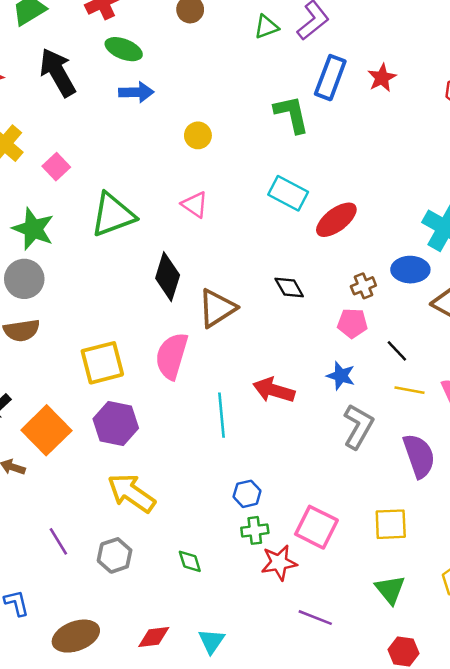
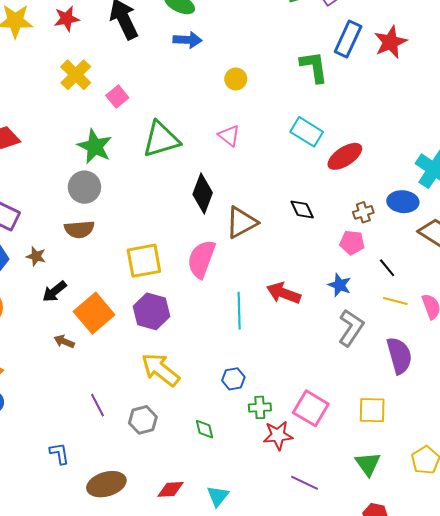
red star: (382, 78) -> (390, 42), size x1.4
blue hexagon: (247, 494) -> (233, 379), moved

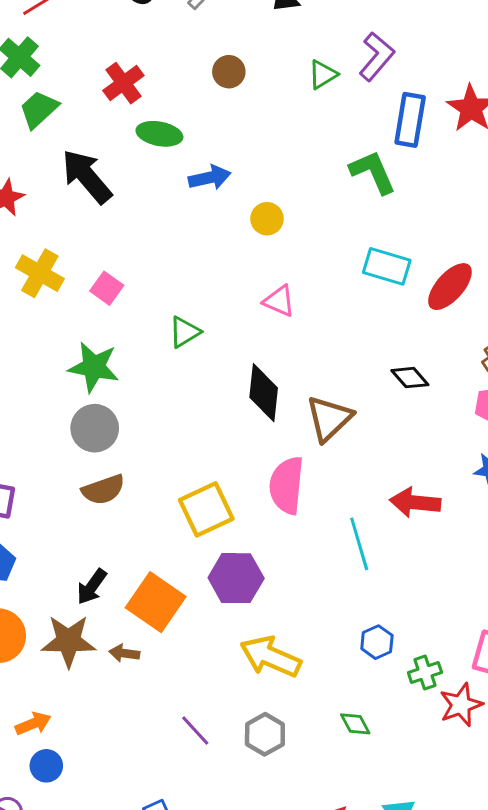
blue arrow: (187, 40) -> (210, 178), moved
green triangle: (161, 139) -> (185, 332), size x0.6
brown star: (36, 256) -> (69, 641), moved, size x1.8

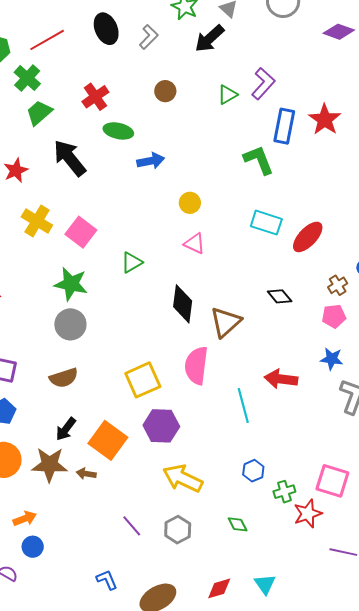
yellow circle: (267, 219) -> (190, 203), moved
pink square: (107, 288) -> (81, 232), size x1.4
brown semicircle: (103, 490) -> (64, 378), moved

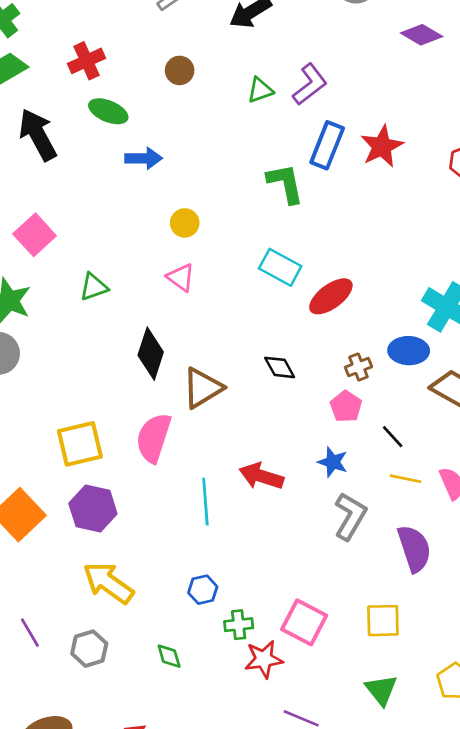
pink pentagon: (334, 316) -> (346, 407), turned 30

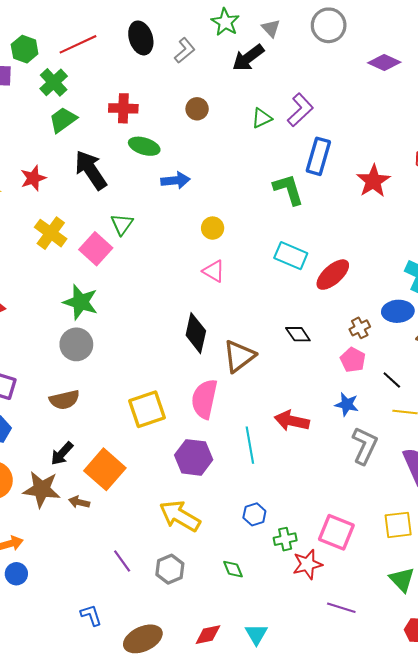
red cross: (87, 61) -> (123, 108), turned 32
red star: (382, 146) -> (373, 181), moved
green triangle: (94, 287) -> (122, 224), moved, turned -30
purple hexagon: (93, 509) -> (194, 457), moved

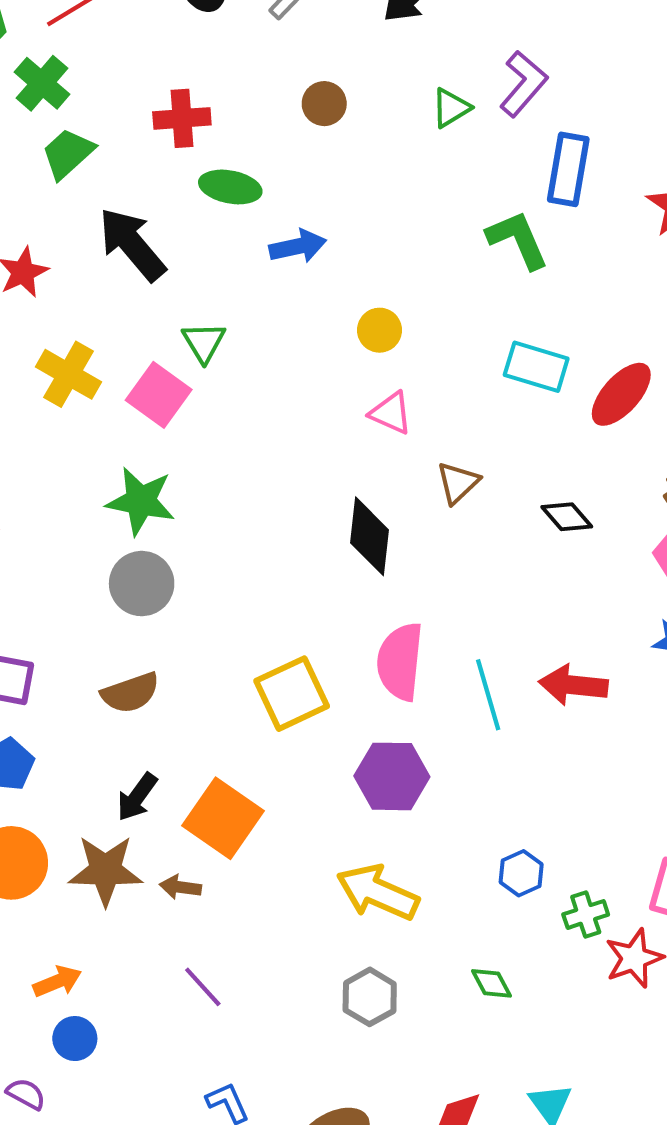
brown triangle: (239, 356) -> (458, 483), moved, size x0.7
cyan line: (250, 445) -> (488, 695), moved
purple line: (122, 561) -> (203, 987), moved

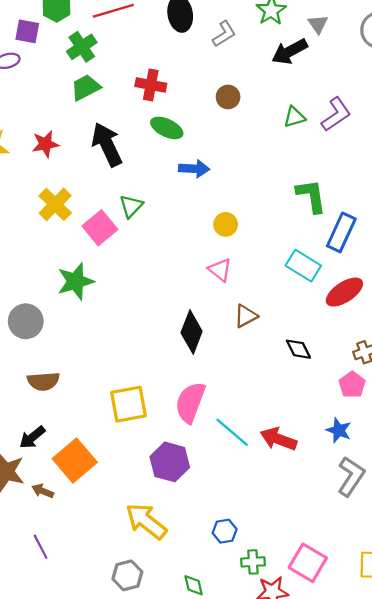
blue rectangle: (568, 169) -> (341, 232), moved
green star: (141, 501) -> (76, 281), turned 30
gray circle: (142, 584) -> (26, 321), moved
cyan line: (488, 695) -> (232, 432), turned -48

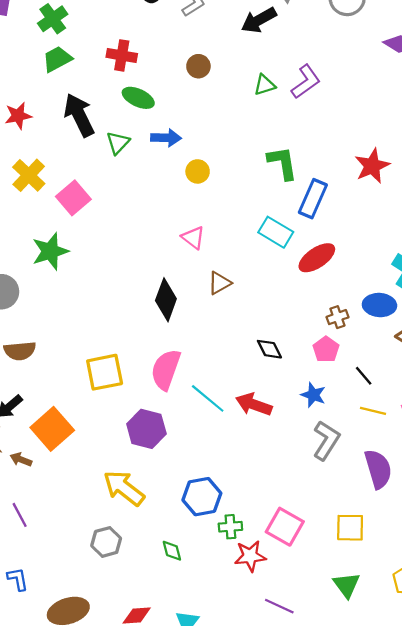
green triangle: (131, 206) -> (118, 143), moved
yellow circle: (226, 224) -> (198, 171), moved
black diamond: (298, 349) -> (269, 349), moved
blue hexagon: (225, 531) -> (202, 497), size x1.6

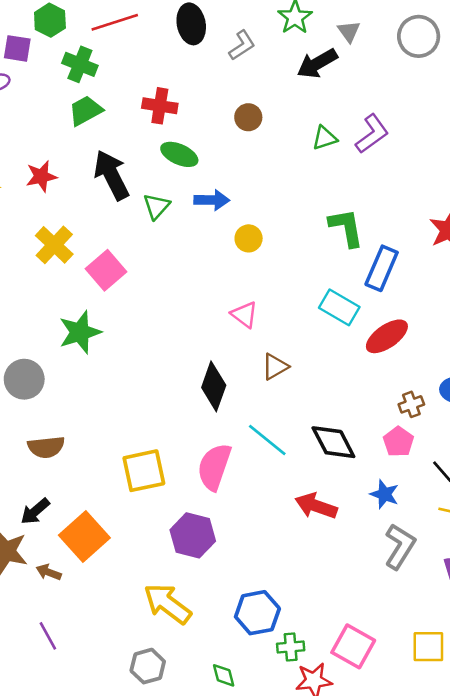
green cross: (53, 19) -> (80, 64), turned -32
black diamond: (269, 349) -> (333, 442), size x1.5
cyan line: (208, 398) -> (267, 440), moved

